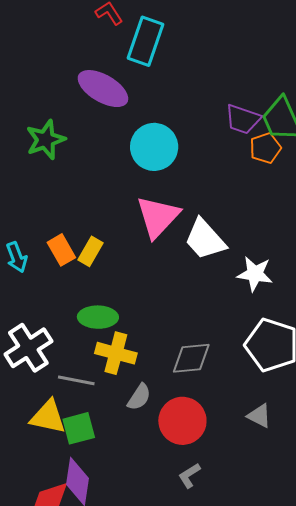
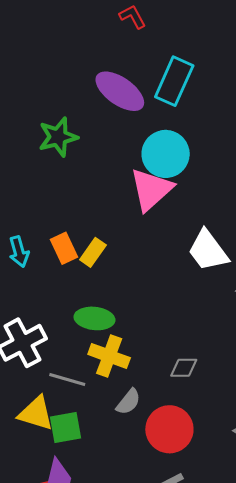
cyan rectangle: (146, 41) -> (174, 81), moved
pink triangle: (158, 217) -> (151, 189), moved
gray diamond: (191, 358) -> (184, 368), size x0.7

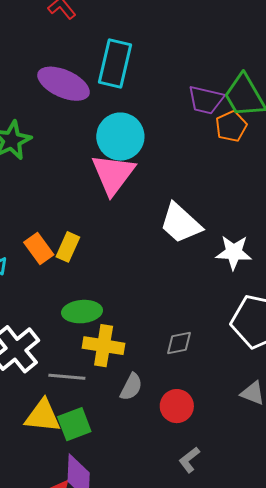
red circle: (169, 429) -> (177, 406), size x0.7

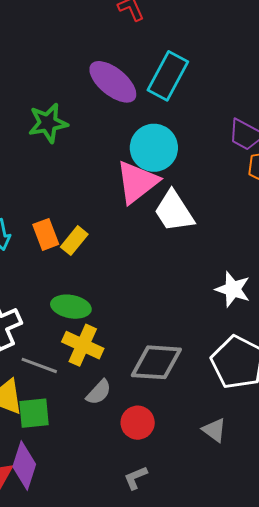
white trapezoid: (181, 223) -> (174, 211), moved
gray diamond: (179, 343) -> (156, 362), size x1.8

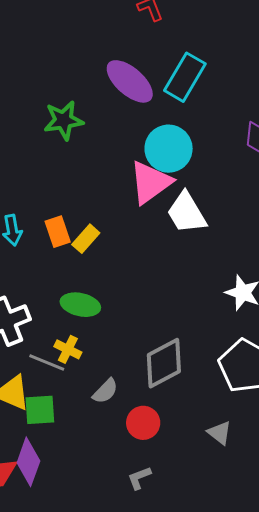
yellow cross: (83, 345) -> (68, 349), moved, size x0.7
gray diamond: (156, 362) -> (164, 363), turned -34

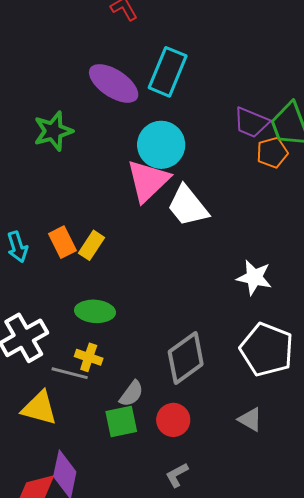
green square: (40, 410) -> (121, 422), moved

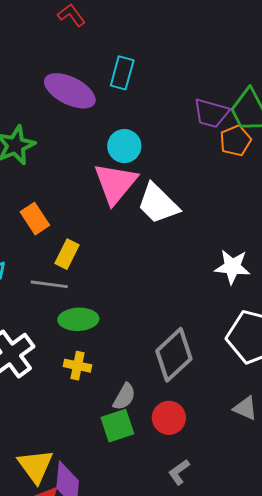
cyan rectangle: (168, 72) -> (122, 73), size x0.7
cyan circle: (161, 145) -> (124, 146), size x0.7
orange rectangle: (62, 242) -> (35, 219), moved
gray line: (70, 373) -> (49, 284), moved
yellow triangle: (39, 408) -> (35, 466), moved, turned 45

